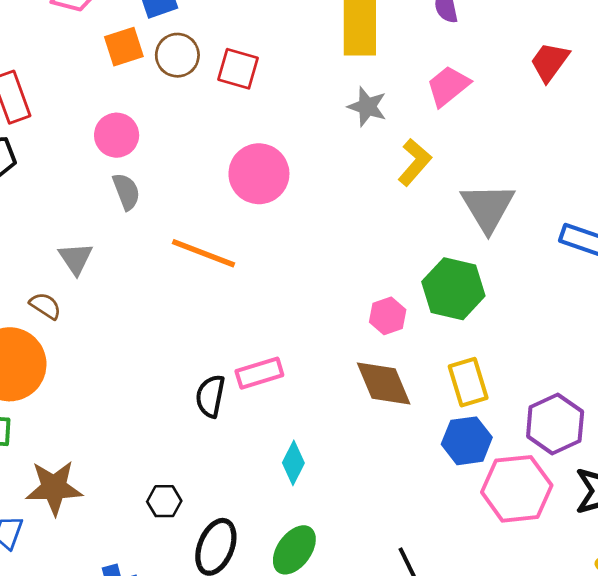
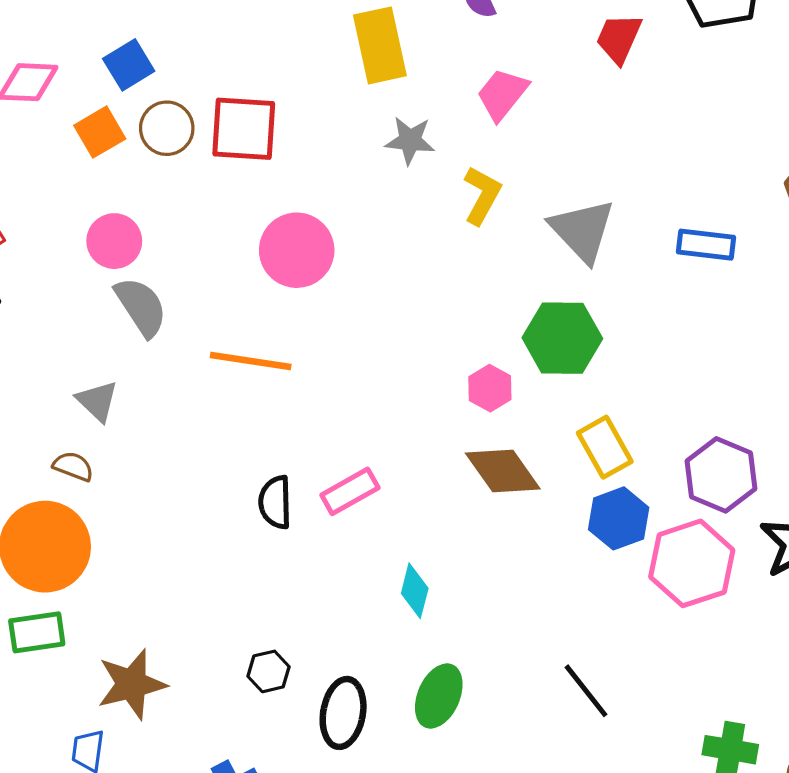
red square: (238, 69) -> (244, 129), size x1.4
gray semicircle: (126, 192) -> (141, 307), size x1.4
black semicircle: (210, 396) -> (275, 502), moved

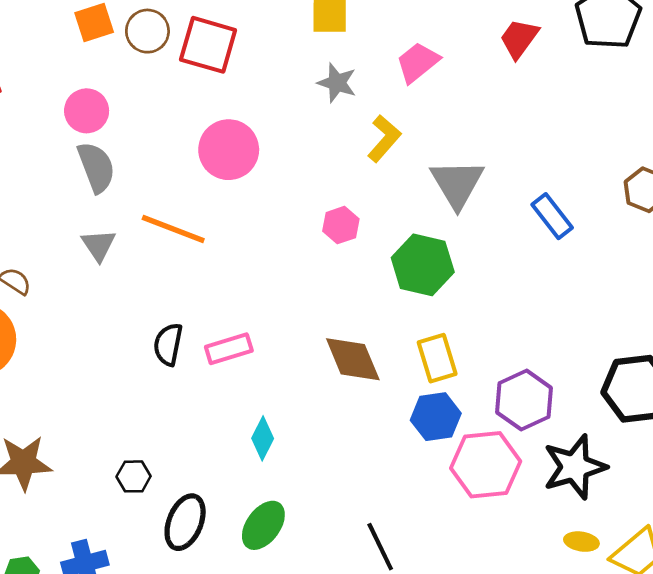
blue rectangle: (706, 245) -> (552, 216), turned 33
pink hexagon: (490, 388) -> (341, 225), moved
gray triangle: (97, 401) -> (98, 245), moved

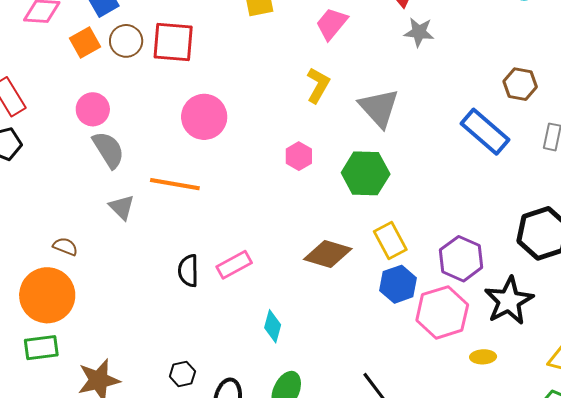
gray star: (337, 83) -> (419, 32), moved
blue rectangle: (552, 216) -> (485, 132), moved, size x1.4
brown diamond: (353, 359) -> (328, 254), turned -39
yellow ellipse: (581, 542) -> (483, 357), moved

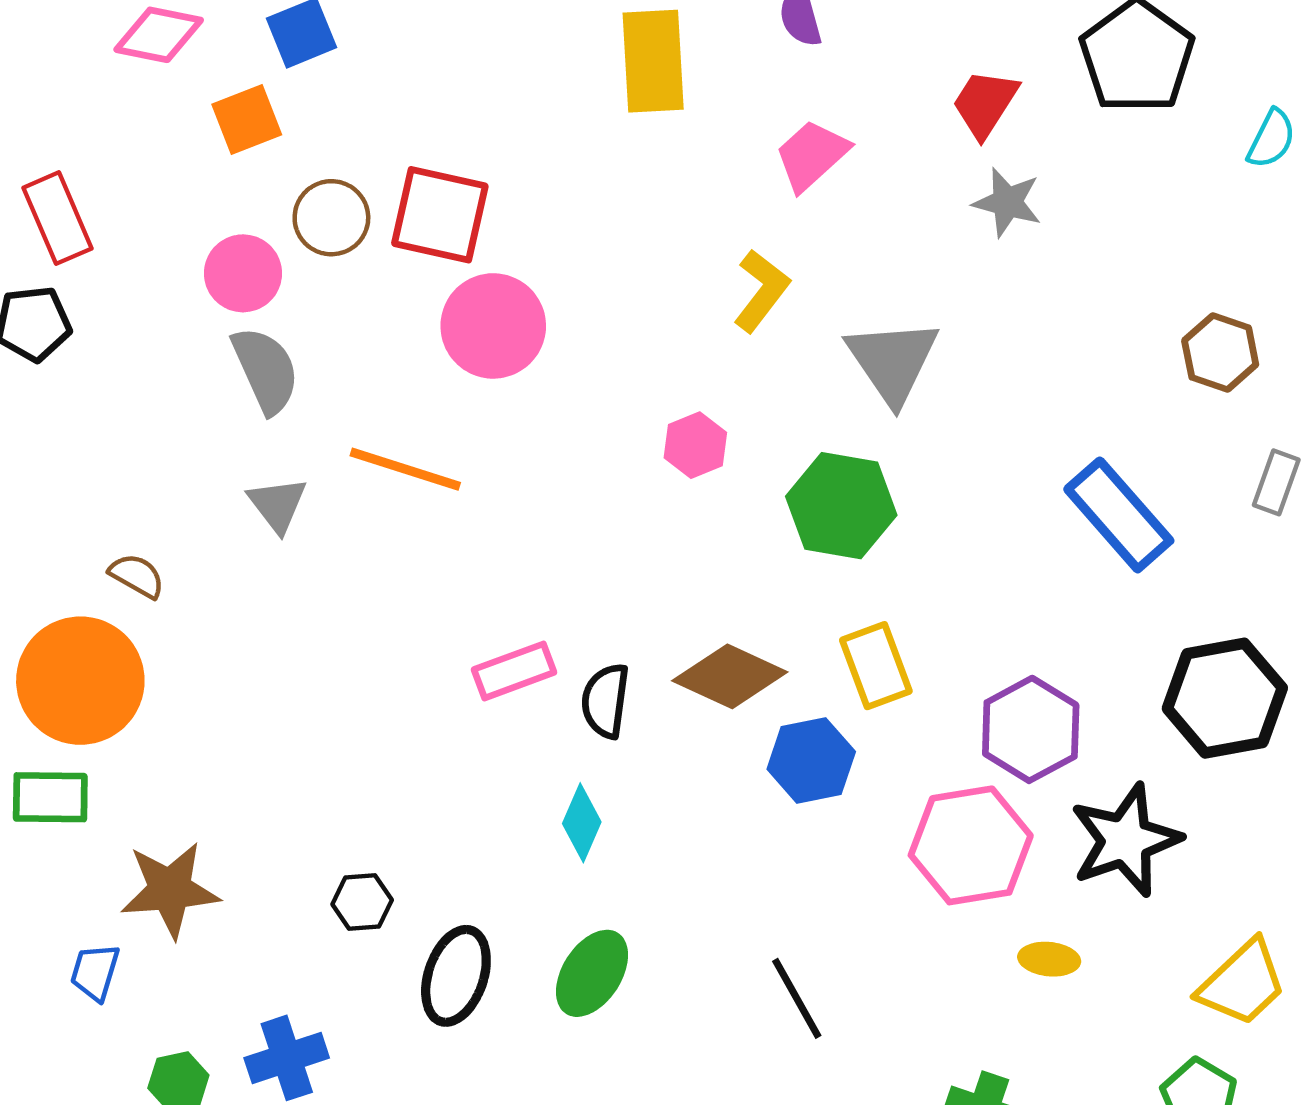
brown circle: (126, 41) -> (331, 218), moved
red square: (173, 42) -> (440, 215), moved
blue rectangle: (485, 132) -> (1119, 515), moved
black semicircle: (188, 271) -> (605, 701), moved
blue hexagon: (398, 284) -> (811, 760), moved

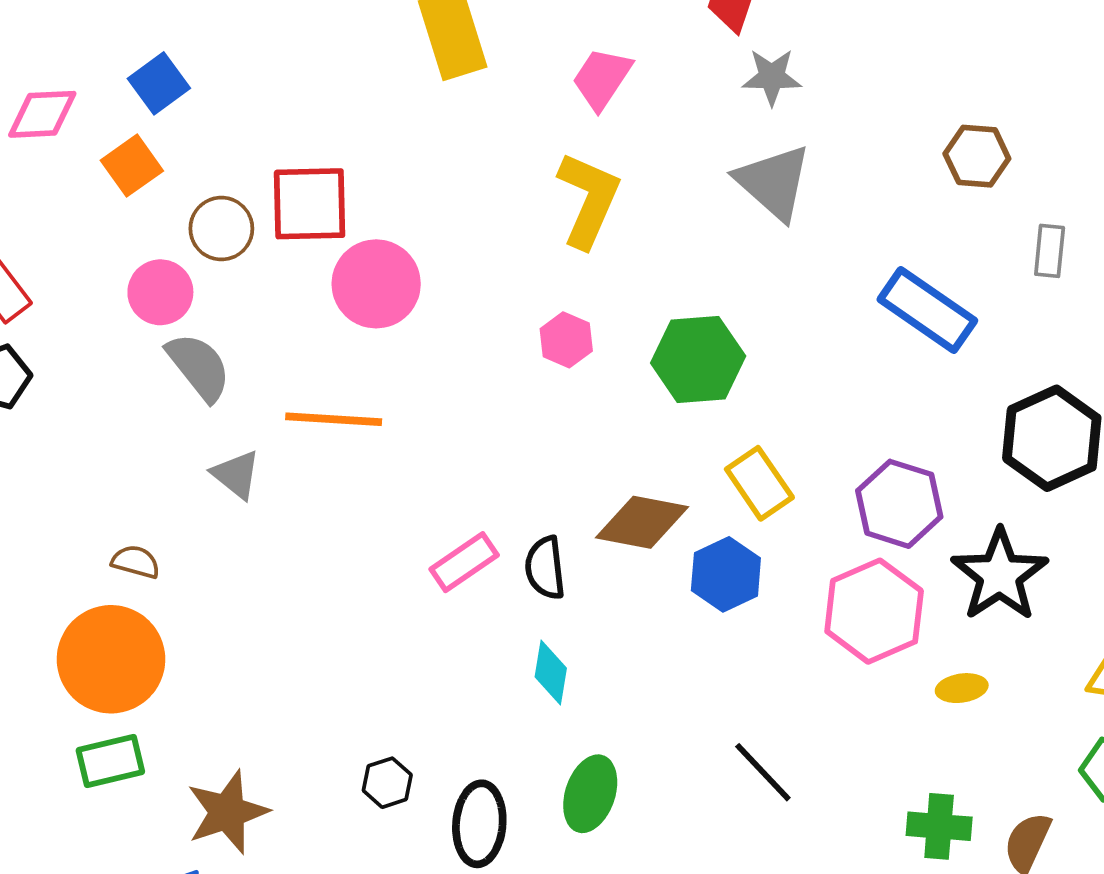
yellow L-shape: (761, 291) -> (589, 200), size x1.4
gray triangle: (892, 361) -> (774, 182), moved

